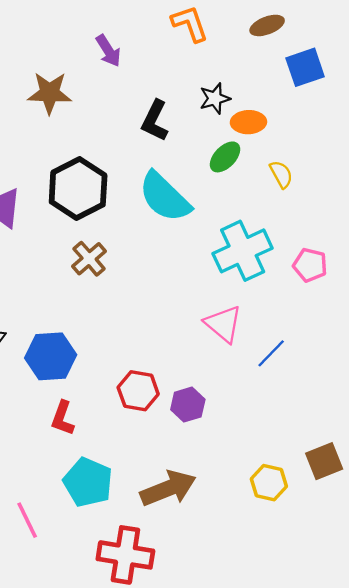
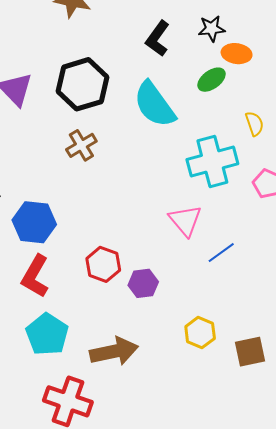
yellow semicircle: (281, 174) -> (254, 124), moved
red L-shape: (63, 418) -> (35, 276), size x1.4
yellow hexagon: (269, 483) -> (200, 333), moved

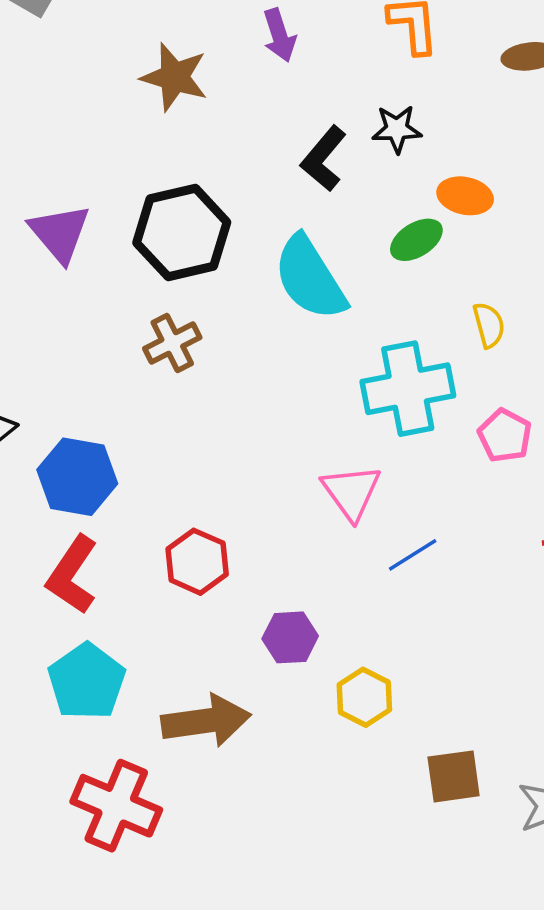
black star: (212, 29) -> (397, 129), moved
purple hexagon: (143, 283) -> (290, 637), moved
brown square: (250, 352) -> (454, 776), moved

